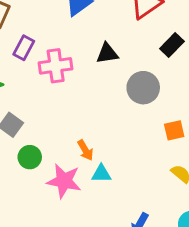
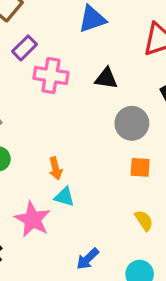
orange square: (174, 130) -> (140, 167), moved
pink star: (64, 181) -> (33, 219), moved

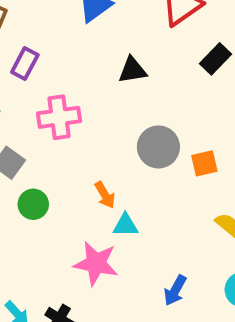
pink cross: (51, 75) -> (59, 117), moved
gray circle: (132, 123) -> (158, 147), moved

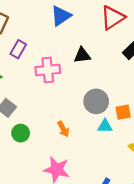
pink cross: (59, 117) -> (48, 70), moved
cyan triangle: (125, 225) -> (105, 126), moved

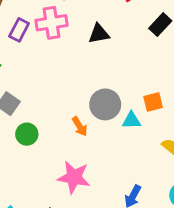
pink cross: (48, 70) -> (52, 23), moved
gray circle: (96, 101) -> (105, 104), moved

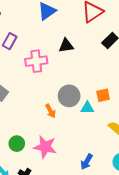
pink cross: (52, 23) -> (36, 61), moved
green circle: (27, 134) -> (17, 144), moved

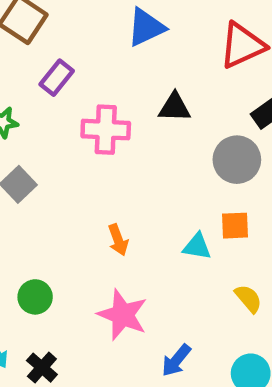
gray circle: (69, 96) -> (237, 160), moved
pink star: (45, 147) -> (123, 315), moved

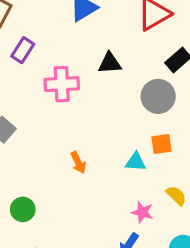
pink star: (123, 315) -> (142, 212), moved, size x0.6

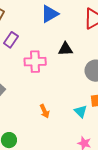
cyan triangle: (136, 162) -> (81, 111), turned 40

